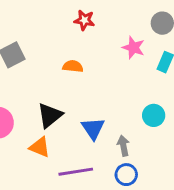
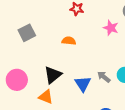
gray arrow: (123, 146) -> (104, 77), moved, turned -40

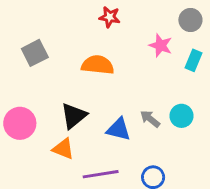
orange semicircle: (69, 41) -> (98, 65), size x1.5
blue triangle: (83, 84) -> (119, 129), turned -42

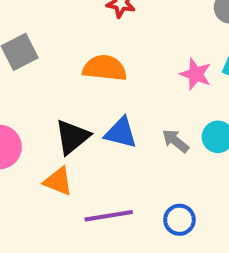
pink star: (161, 45) -> (196, 74), moved
blue triangle: (119, 129) -> (121, 133), moved

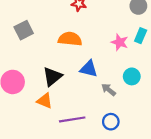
blue triangle: (121, 133) -> (89, 69), moved
gray arrow: (175, 141) -> (109, 90), moved

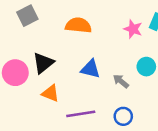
blue triangle: (89, 69) -> (91, 69), moved
black triangle: (52, 76) -> (43, 63), moved

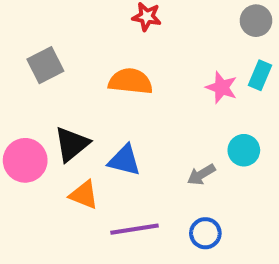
blue triangle: (91, 69) -> (124, 160), moved
gray arrow: (121, 81) -> (201, 175), turned -70

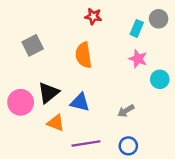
cyan rectangle: (260, 75) -> (137, 28), moved
orange semicircle: (130, 81) -> (84, 55), turned -105
cyan circle: (244, 150) -> (160, 79), moved

